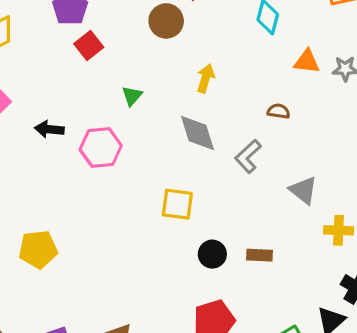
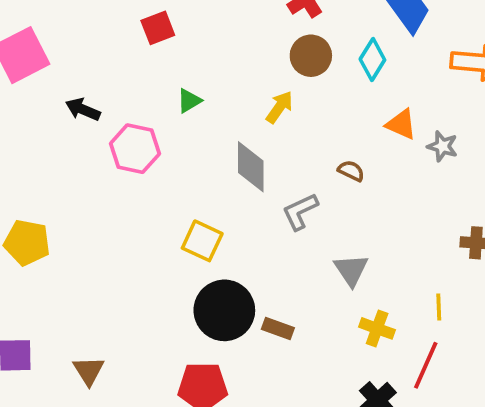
brown circle: (166, 21) -> (311, 56), moved
black circle: (212, 254) -> (224, 310), size x1.8

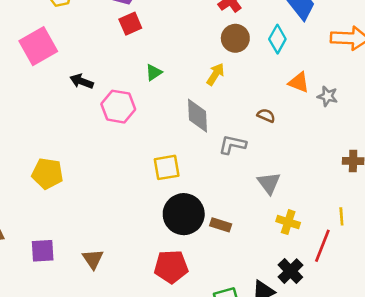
gray L-shape: (300, 211) -> (232, 145), turned 40
yellow square: (202, 241) -> (167, 167), turned -32
yellow line: (439, 307) -> (341, 216), moved

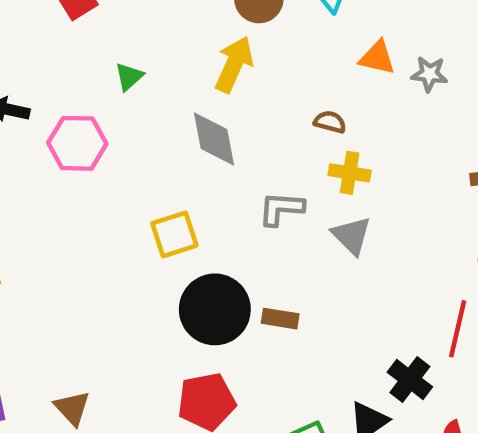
yellow arrow: (215, 74) -> (234, 64), size x1.4
gray L-shape: (232, 145) -> (281, 209), moved
yellow cross: (288, 222) -> (350, 173), moved

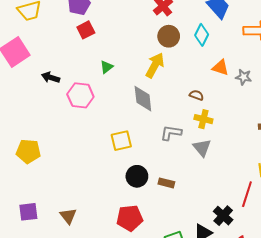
black circle: (215, 309) -> (137, 176), size x0.7

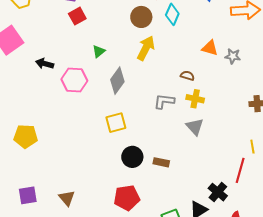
cyan diamond: (202, 35) -> (172, 14), moved
brown circle: (169, 36) -> (141, 17), moved
gray diamond: (143, 99) -> (117, 81), moved, turned 44
gray L-shape: (171, 133) -> (164, 101), moved

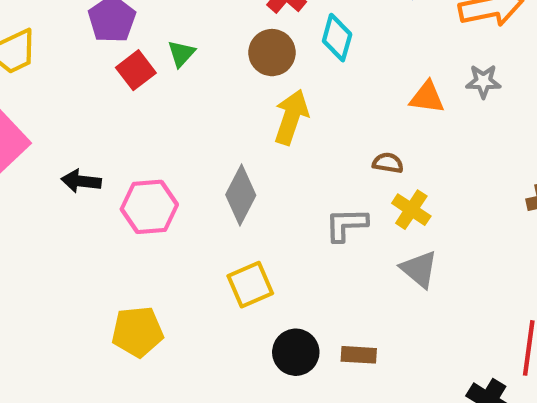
green triangle: (99, 51) -> (181, 54), moved
gray star: (233, 56) -> (483, 81), moved
yellow cross: (195, 99) -> (411, 210), turned 30
yellow pentagon: (26, 136) -> (137, 332), moved

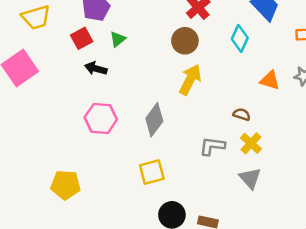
cyan diamond: (337, 38) -> (240, 38), moved
green triangle: (181, 54) -> (118, 39), moved
red square: (136, 70) -> (82, 38), moved
black arrow: (81, 181) -> (96, 69), moved
yellow pentagon: (137, 332) -> (66, 185), moved

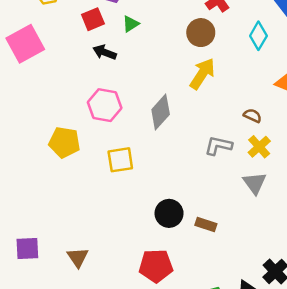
yellow square: (152, 172) -> (120, 160), moved
yellow pentagon: (66, 185) -> (64, 142), moved

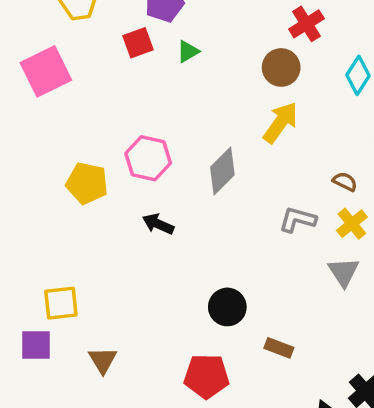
black arrow: (105, 52) -> (158, 224), moved
yellow pentagon: (64, 142) -> (87, 183), moved
yellow square: (120, 160) -> (61, 303), moved
brown rectangle: (206, 225) -> (279, 348), moved

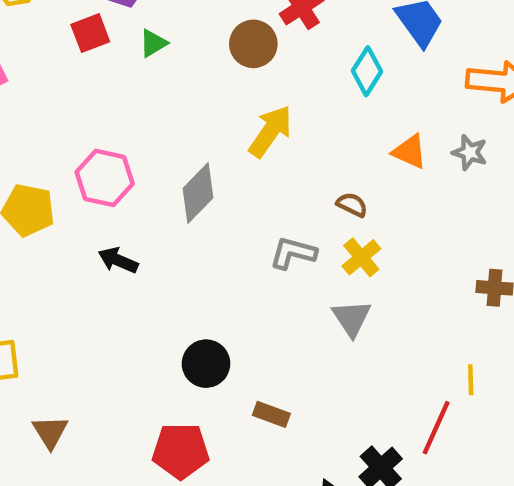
brown circle: (281, 67) -> (253, 44), moved

